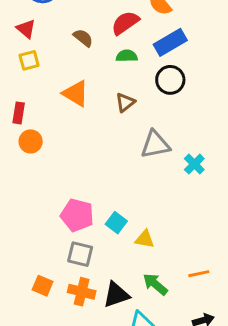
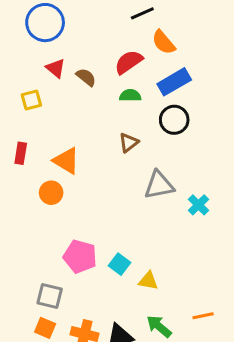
red triangle: (26, 29) -> (56, 68), moved
orange triangle: (76, 93) -> (66, 161), moved
orange circle: (31, 141) -> (51, 193), moved
gray square: (80, 254) -> (50, 296), moved

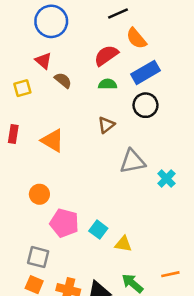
blue circle: (45, 23) -> (51, 21), moved
brown semicircle: (86, 77) -> (63, 80), moved
orange circle: (51, 193) -> (39, 194), moved

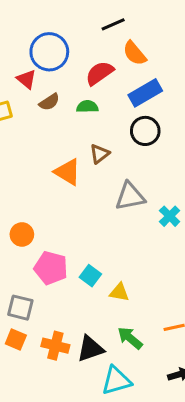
blue circle: (51, 21) -> (49, 52), moved
brown semicircle: (63, 80) -> (49, 102), turned 108
green semicircle: (108, 84) -> (87, 107), moved
orange triangle: (53, 141) -> (68, 172), moved

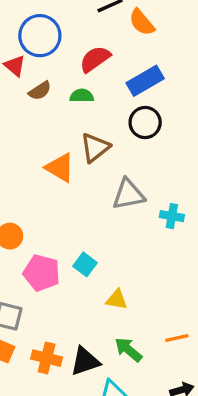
orange semicircle: (135, 53) -> (142, 22), moved
brown triangle: (100, 154) -> (95, 148), size x1.4
cyan cross: (170, 216) -> (172, 216), turned -35
cyan square: (90, 276) -> (85, 264), moved

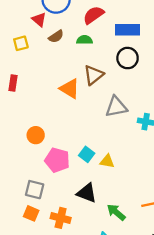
blue rectangle: (145, 81) -> (128, 30), turned 30
yellow triangle: (117, 300) -> (107, 161), moved
black triangle: (85, 361) -> (87, 193), moved, turned 40

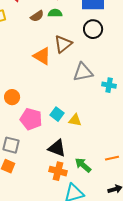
brown semicircle: (56, 36) -> (37, 16), moved
orange cross: (61, 218) -> (58, 171), moved

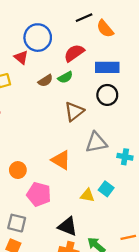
green semicircle: (55, 13) -> (65, 77), turned 152
orange triangle: (42, 56) -> (61, 160), moved
cyan square: (57, 114) -> (106, 189), moved

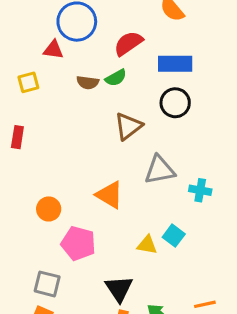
red triangle: (21, 57) -> (53, 50), turned -32
brown semicircle: (45, 81) -> (88, 82), turned 40
black triangle: (68, 226) -> (119, 289), turned 35

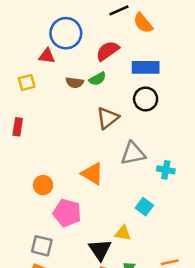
yellow triangle: (147, 245) -> (123, 233), moved

